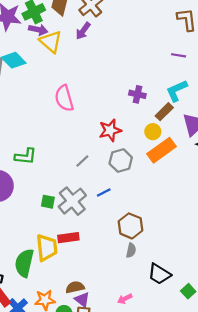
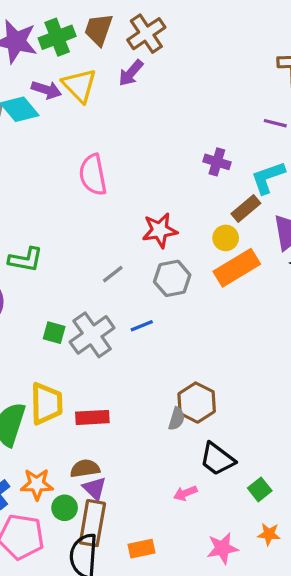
purple arrow: (38, 30) -> (46, 90), moved
purple cross: (137, 94) -> (217, 162), moved
brown hexagon: (130, 226) -> (197, 403), moved
red rectangle: (68, 238) -> (92, 417), moved
pink arrow: (125, 299) -> (185, 493), moved

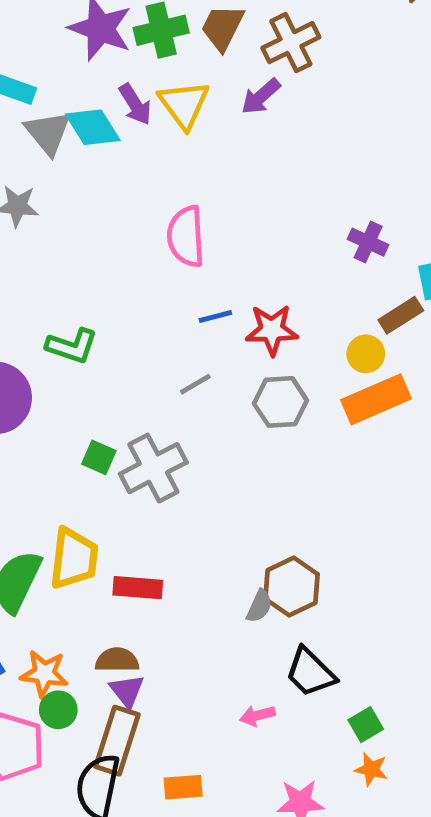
purple arrow: (46, 90) -> (135, 104), turned 32
blue line: (142, 326) -> (215, 316), moved
green circle: (65, 508) -> (58, 710), moved
orange star: (269, 534) -> (371, 769), moved

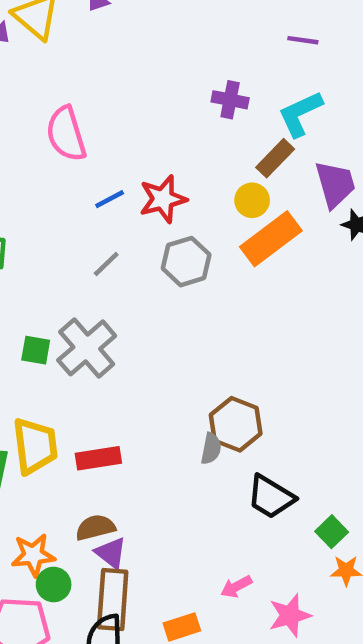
pink arrow: (257, 716) -> (236, 587), moved

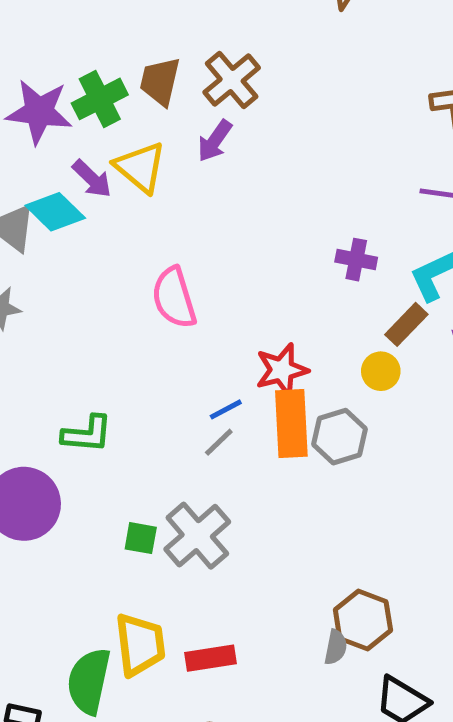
blue line: (110, 199) -> (226, 409), moved
orange rectangle: (271, 239) -> (291, 424), moved, turned -56
gray hexagon: (186, 262) -> (340, 437), moved

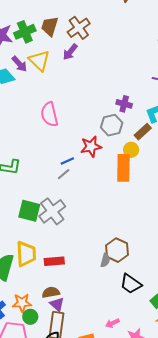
orange rectangle: (291, 424) -> (123, 168), moved
gray hexagon: (340, 437) -> (112, 125), moved
green square: (141, 538) -> (29, 211), size x1.6

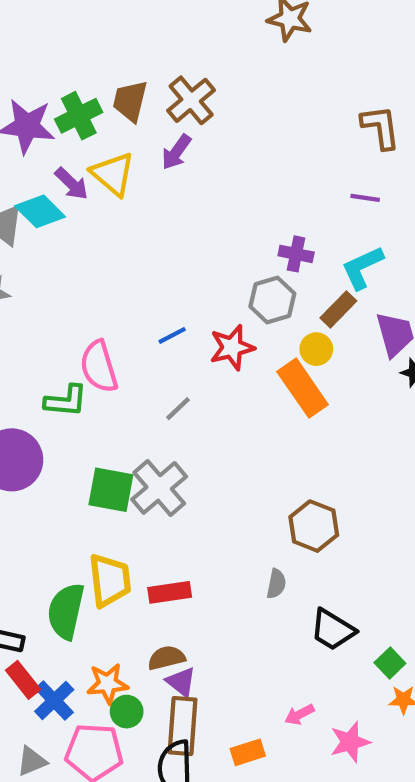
pink semicircle: (49, 114) -> (99, 367), moved
blue line: (67, 161) -> (172, 335), moved
orange rectangle: (123, 168) -> (303, 388), turned -32
brown hexagon: (117, 250) -> (314, 526), moved

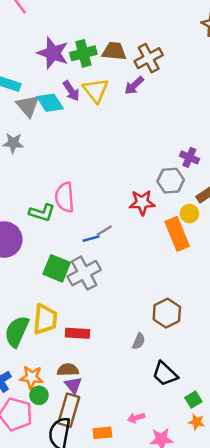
brown trapezoid: (130, 101) -> (114, 51), turned 70
blue line: (172, 335) -> (91, 239), moved

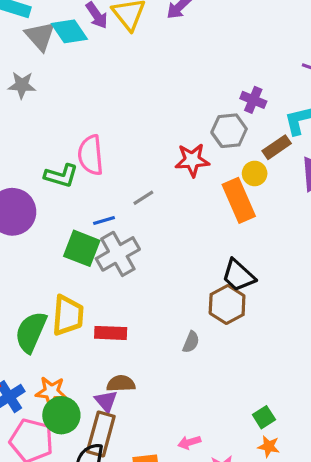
blue line: (91, 239) -> (104, 220), moved
brown semicircle: (68, 370) -> (121, 384), moved
black trapezoid: (165, 374) -> (238, 275), moved
green circle: (39, 395) -> (61, 415), size x1.5

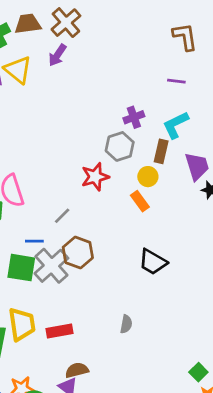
purple cross: (253, 100) -> (134, 117), turned -30
brown rectangle: (277, 147) -> (161, 151), turned -30
orange rectangle: (239, 200) -> (140, 201), size x0.6
blue line: (104, 220) -> (34, 241), turned 30
brown hexagon: (227, 305) -> (78, 252), moved

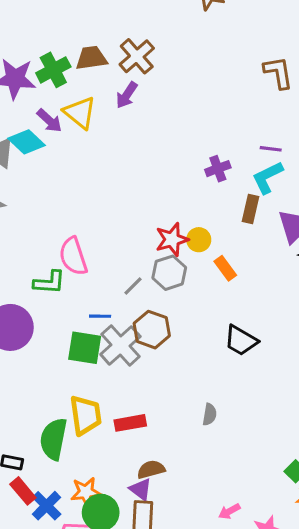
purple line: (176, 81) -> (271, 149), moved
gray hexagon: (120, 146) -> (169, 273), moved
yellow circle: (148, 177) -> (199, 240), moved

